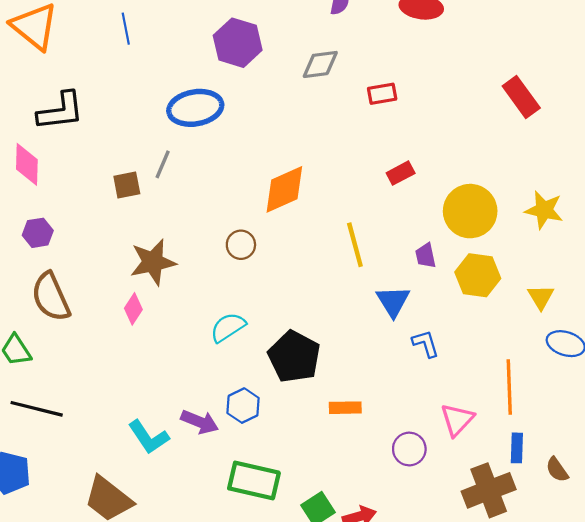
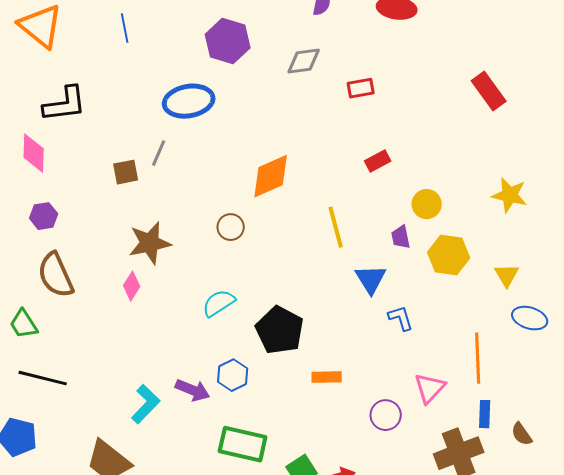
yellow circle: (470, 211) -> (427, 204), moved, size x0.6
cyan L-shape: (149, 437) -> (146, 404), turned -102

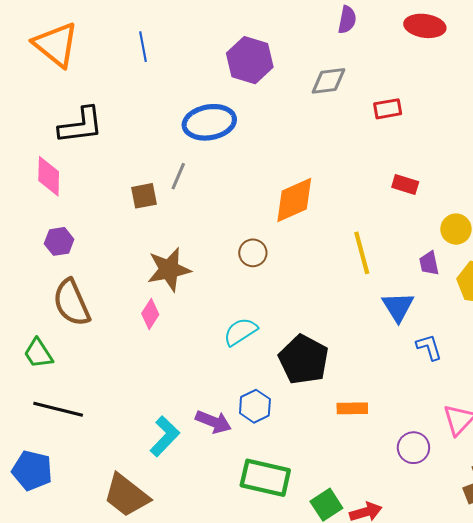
red rectangle: (378, 161) -> (405, 184), turned 45

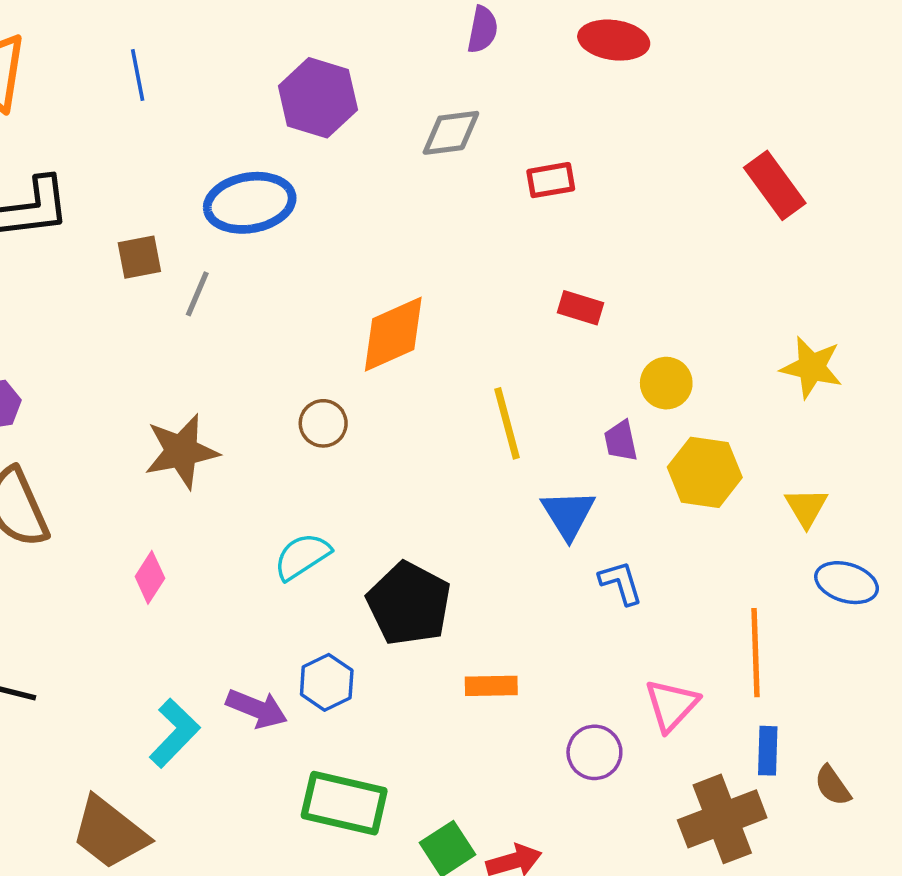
brown square: (144, 196) -> (139, 257), moved
pink diamond: (150, 314) -> (150, 577), moved

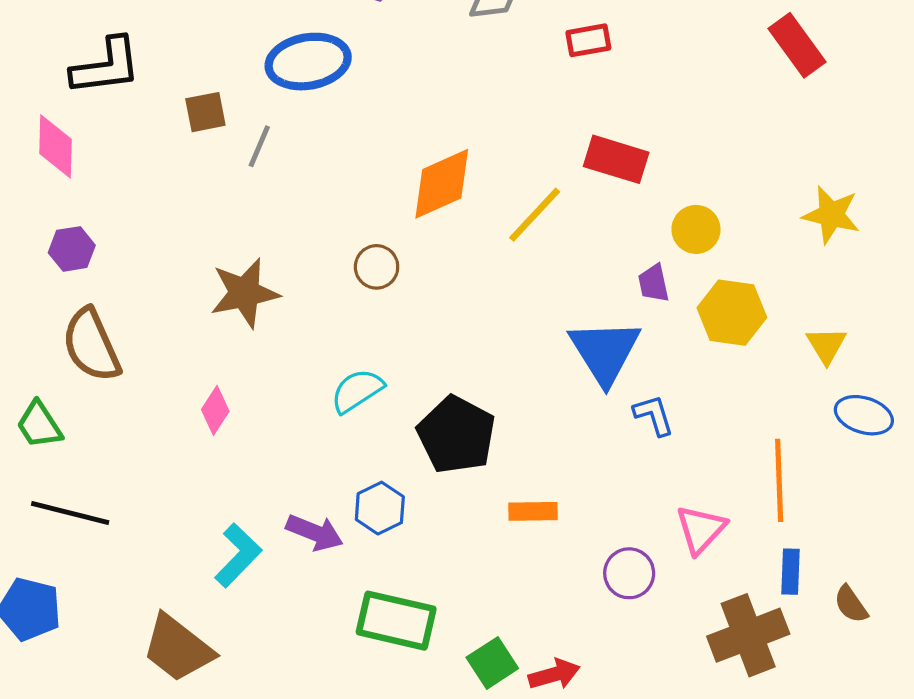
red rectangle: (580, 308) -> (616, 159), size x1.5
yellow line: (507, 423) -> (535, 215), moved, turned 58
blue triangle: (568, 514) -> (605, 352), size x1.4

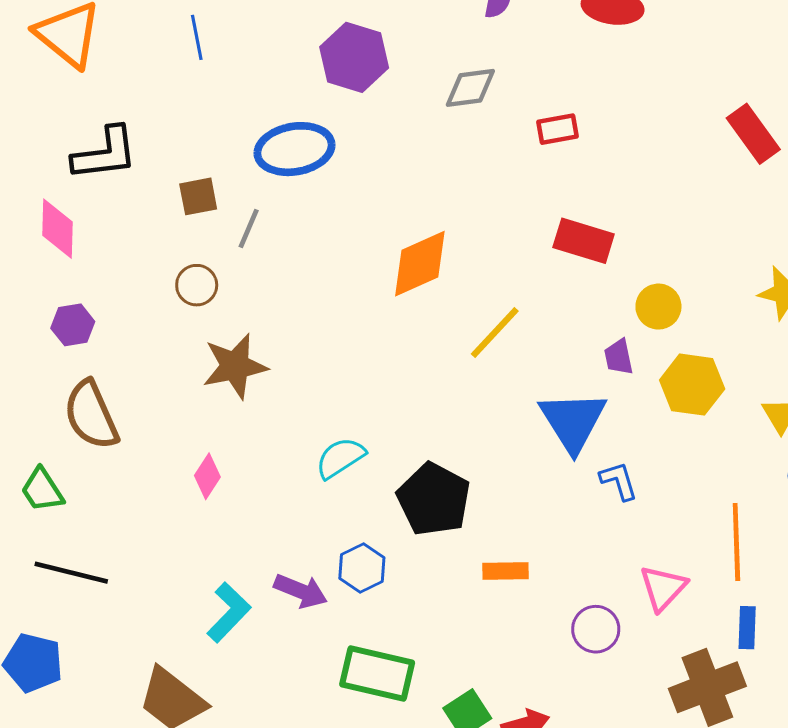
yellow line: (535, 215) -> (495, 333), moved
brown circle: (377, 267) -> (197, 285), moved

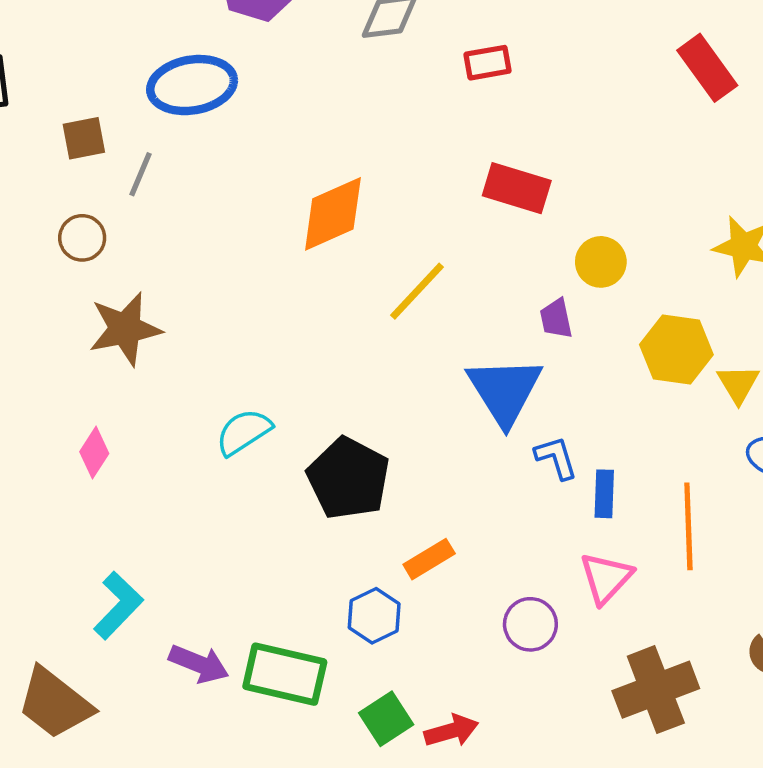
yellow hexagon: (692, 385) -> (676, 350), moved
blue hexagon: (362, 568) -> (374, 616), moved
orange rectangle: (506, 571) -> (429, 559), turned -30
purple arrow: (301, 591) -> (199, 664), moved
blue rectangle: (747, 628) -> (604, 494), moved

